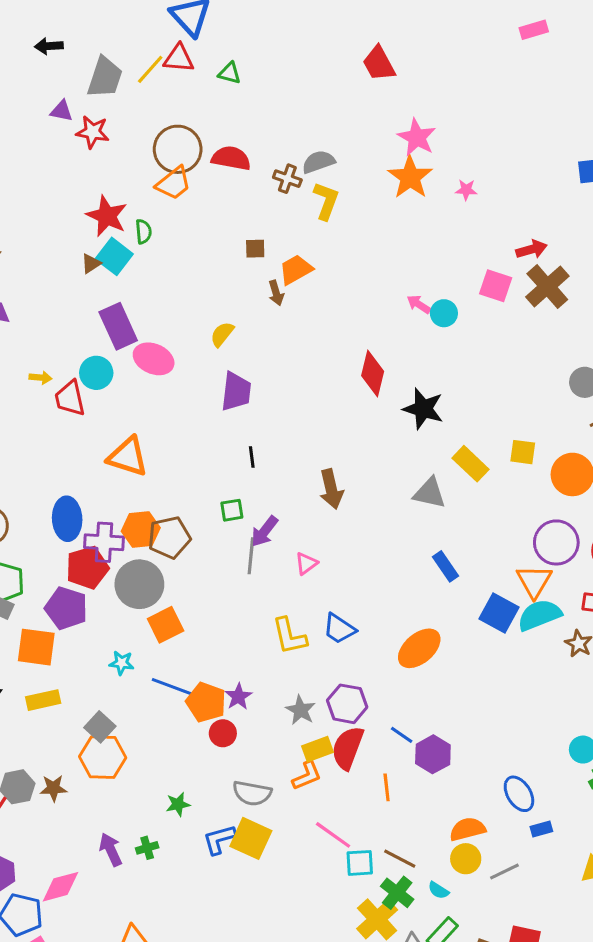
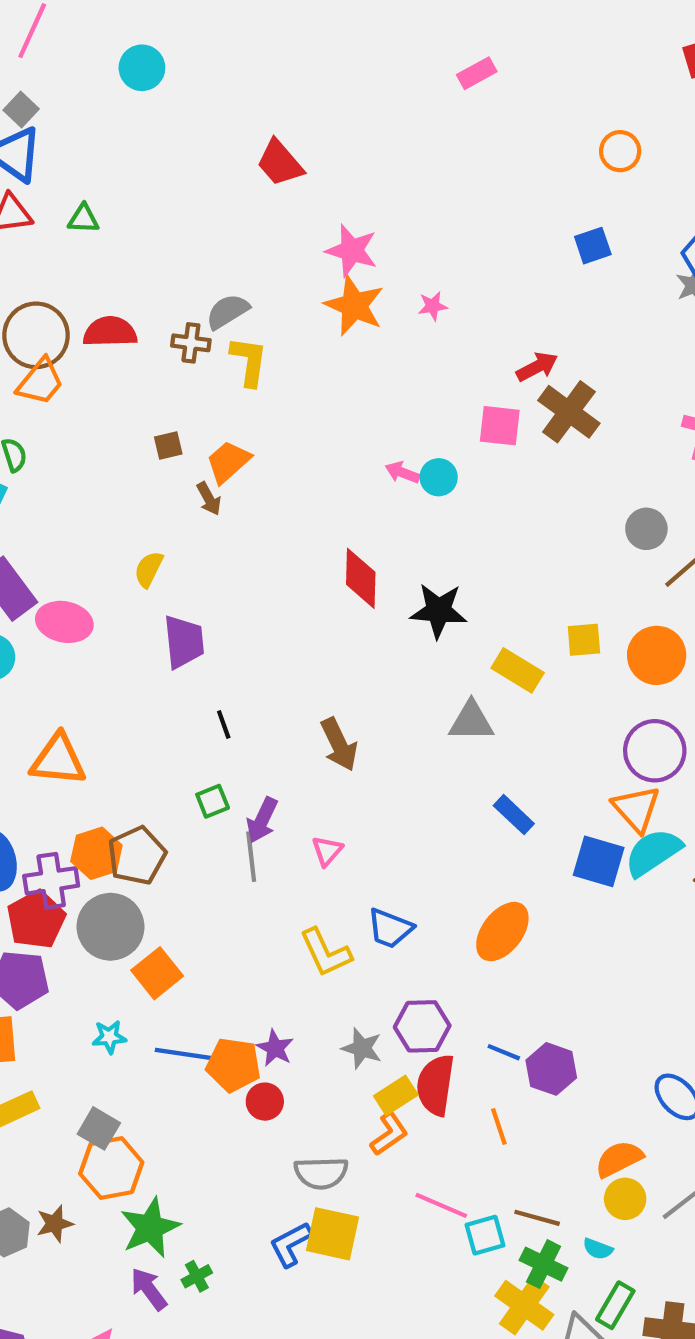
green star: (178, 804) -> (150, 1228), moved, size x1.8

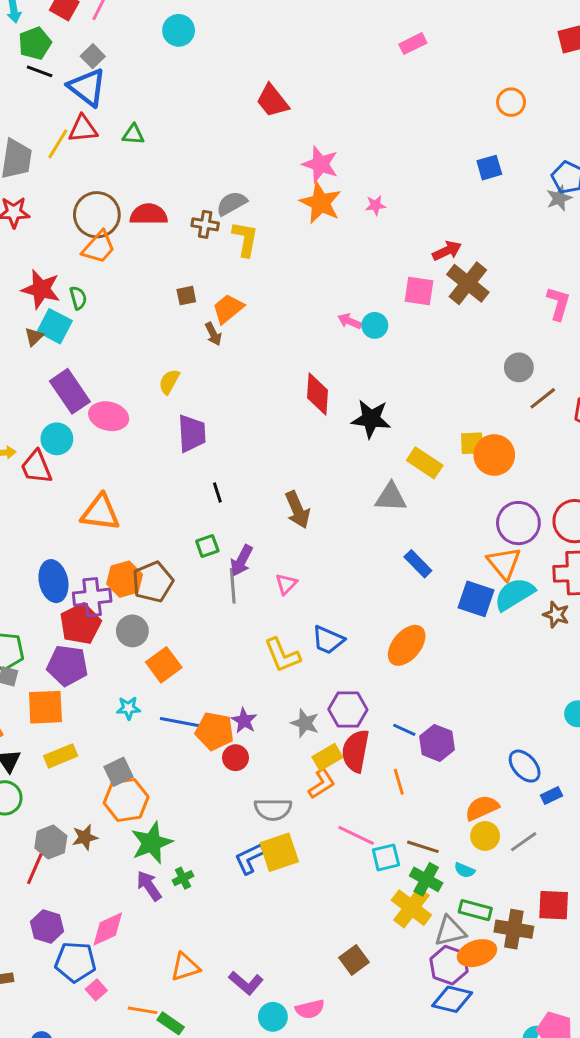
orange circle: (657, 655) -> (494, 455), moved
gray circle: (110, 927) -> (132, 631), size x0.7
gray square: (99, 1128) -> (119, 772), turned 32
yellow square: (332, 1234) -> (279, 852), turned -33
green rectangle: (615, 1305) -> (475, 910), turned 72

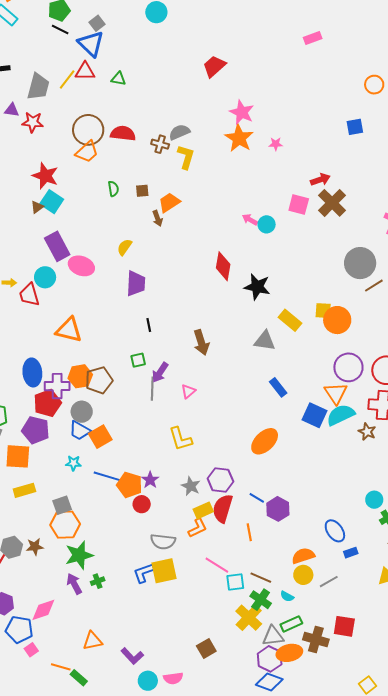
red trapezoid: (272, 101) -> (214, 66), turned 80
green semicircle: (78, 298) -> (113, 189), moved
gray circle: (519, 367) -> (360, 263), size x1.6
blue trapezoid: (328, 640) -> (80, 431), moved
green rectangle: (475, 910) -> (291, 624), turned -45

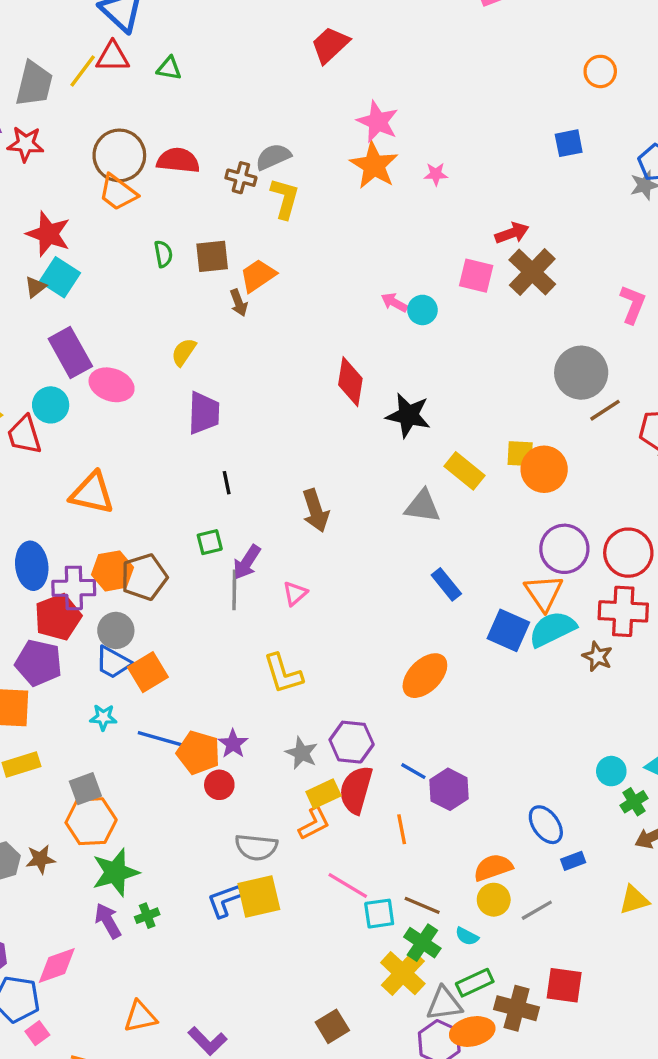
orange trapezoid: (87, 152) -> (118, 192), turned 80
brown square: (142, 191) -> (212, 256), size x1.5

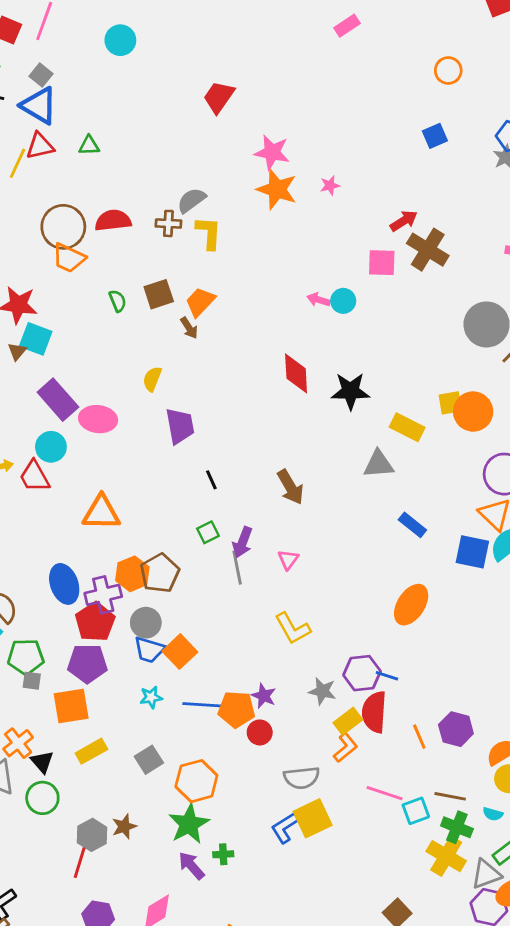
blue line: (413, 771) -> (387, 676), moved
purple hexagon: (449, 789) -> (456, 729), moved
orange hexagon: (91, 821) -> (196, 781), moved
green cross: (147, 916) -> (223, 854), turned 30

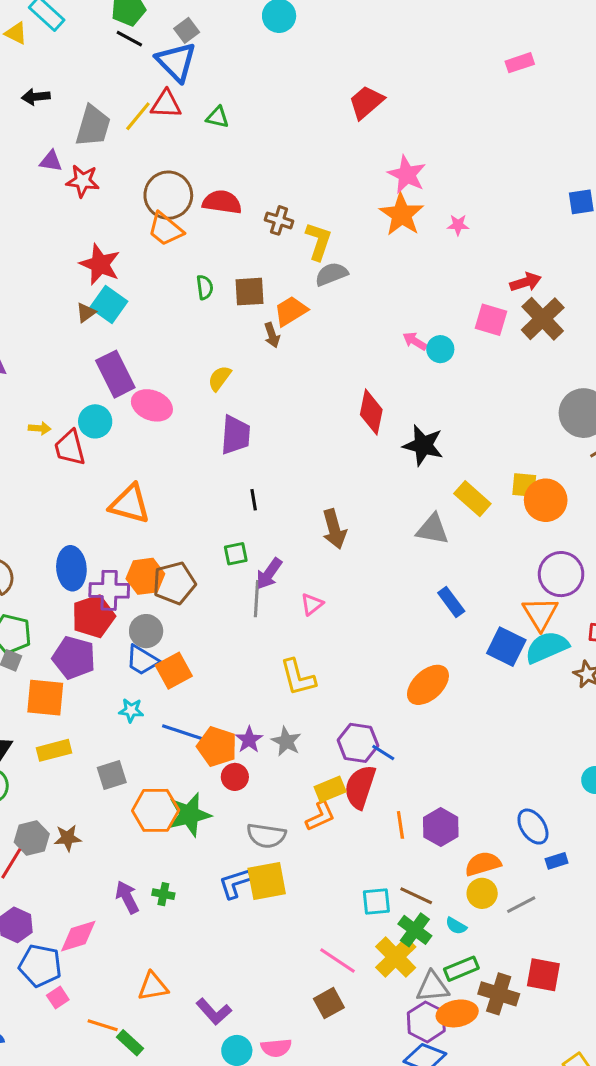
gray semicircle: (191, 200) -> (331, 274), moved
gray star: (322, 691) -> (286, 741), moved
pink line: (385, 793) -> (338, 960), moved
green star: (189, 824) -> (189, 815), moved

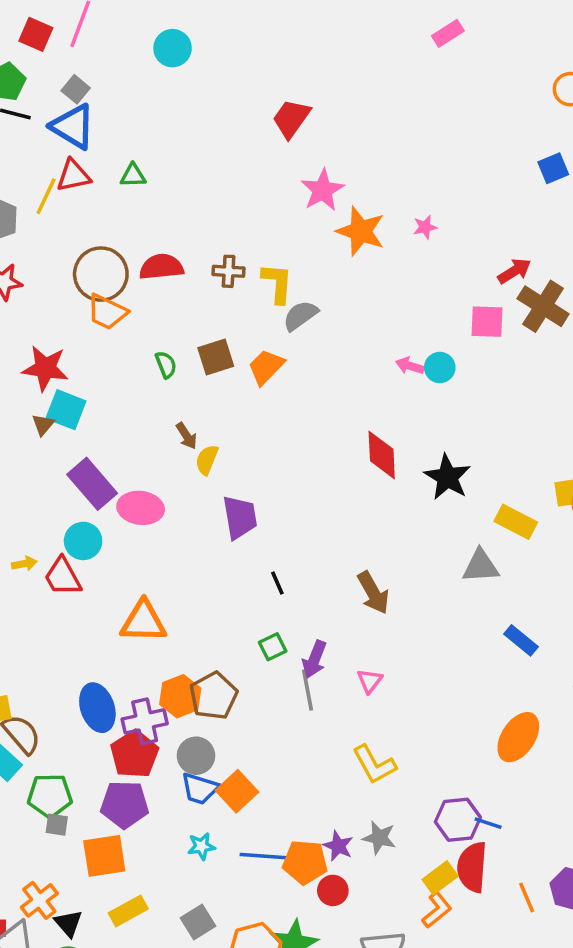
pink star: (407, 175) -> (322, 190), moved, turned 30
brown arrow: (272, 335) -> (186, 436), moved
black star: (423, 445) -> (447, 477), turned 30

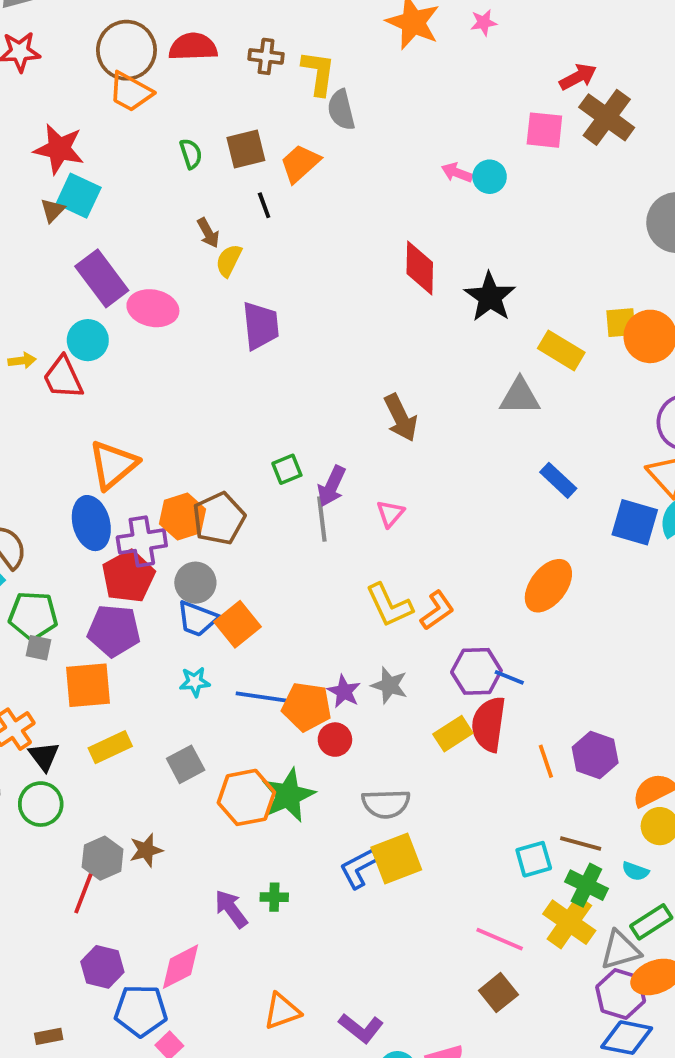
gray semicircle: (300, 315) -> (341, 110), turned -72
black line: (277, 583) -> (264, 205), moved
orange triangle: (143, 622) -> (113, 465), moved, turned -45
orange L-shape: (437, 910) -> (437, 610), moved

